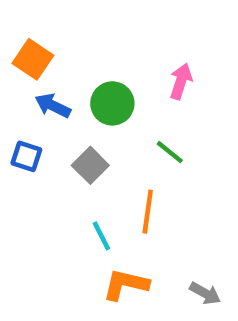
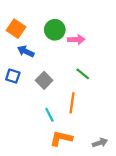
pink arrow: (181, 81) -> (76, 39), moved, turned 70
green circle: (112, 103) -> (55, 30), moved
gray arrow: (205, 293) -> (100, 143), turned -48

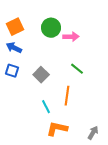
orange square: (16, 29) -> (15, 27), turned 30
blue arrow: (26, 51) -> (14, 48), moved
gray arrow: (100, 143) -> (93, 133), turned -40

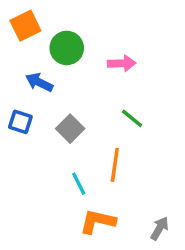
orange square: (15, 27) -> (25, 26), moved
green circle: (51, 28) -> (67, 48), moved
blue arrow: (14, 48) -> (39, 82), moved

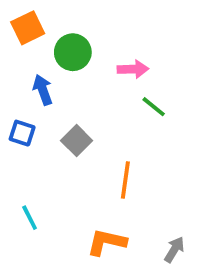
blue arrow: (39, 82) -> (43, 90), turned 44
green line: (132, 118) -> (154, 107), moved
cyan line: (79, 184) -> (30, 218), moved

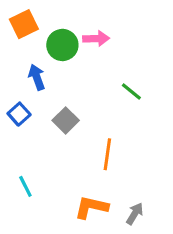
pink arrow: (133, 69) -> (96, 39), moved
blue square: (22, 133) -> (19, 114), turned 30
gray arrow: (174, 250) -> (135, 214), moved

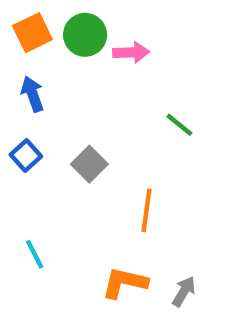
green circle: (62, 45) -> (85, 35), moved
blue arrow: (37, 77) -> (32, 94), moved

